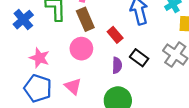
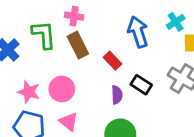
pink circle: (81, 49) -> (62, 89), moved

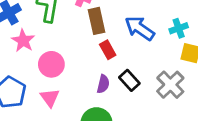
blue arrow: (138, 32) -> (140, 28), turned -52
brown rectangle: (78, 45) -> (96, 21), moved
pink star: (29, 92) -> (23, 41), moved

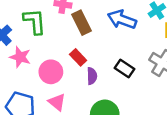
red rectangle: (108, 50) -> (78, 57), moved
purple semicircle: (103, 84) -> (92, 76), moved

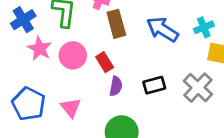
black rectangle: (125, 68) -> (154, 85), turned -60
pink circle: (51, 72) -> (73, 55), moved

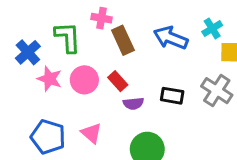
black rectangle: (154, 85) -> (172, 96), turned 35
purple semicircle: (116, 86) -> (133, 103), turned 84

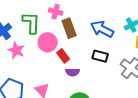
pink circle: (84, 80) -> (48, 42), moved
black rectangle: (172, 96) -> (100, 56), moved

